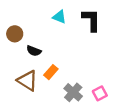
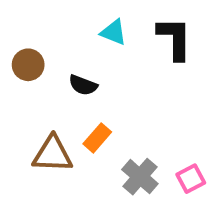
black semicircle: (34, 51) -> (83, 85), moved
brown triangle: (27, 81) -> (53, 154), turned -30

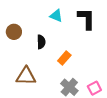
black semicircle: (83, 85) -> (41, 42), turned -112
orange rectangle: (97, 138) -> (64, 58), moved

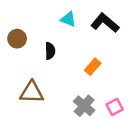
black L-shape: (86, 19) -> (105, 23), turned -50
orange rectangle: (64, 58) -> (93, 67), moved

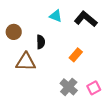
brown triangle: (32, 92) -> (26, 62), moved

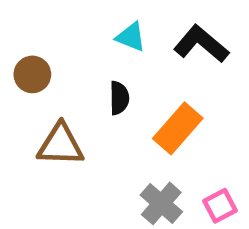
black semicircle: (41, 42) -> (119, 98), moved
orange rectangle: (76, 55) -> (178, 128), size x1.5

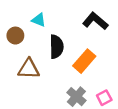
cyan triangle: (131, 37) -> (39, 20), moved
black semicircle: (119, 98) -> (56, 47), size x1.5

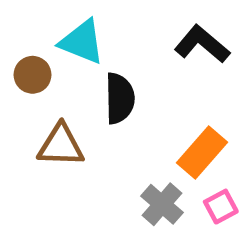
cyan triangle: (39, 20) -> (82, 42), size x1.5
orange rectangle: (84, 61) -> (202, 152), moved

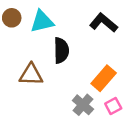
cyan triangle: (82, 42) -> (42, 21), turned -35
brown circle: (33, 75) -> (12, 18), moved

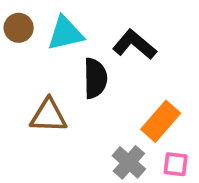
black L-shape: (104, 23) -> (134, 45), moved
pink square: (113, 106) -> (176, 164), turned 35

